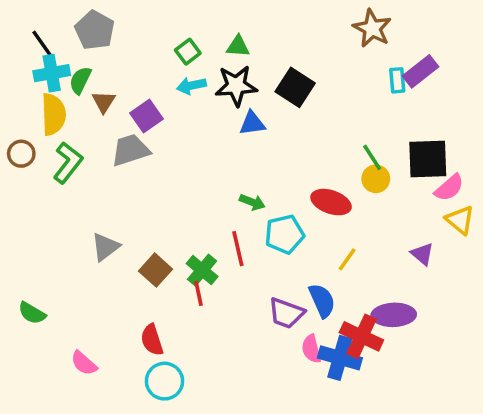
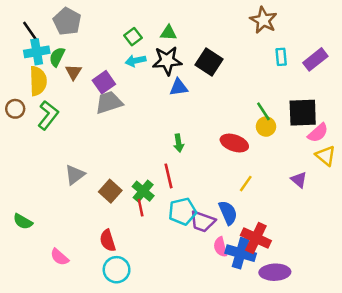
purple rectangle: (421, 71) -> (315, 59), moved
gray trapezoid: (130, 150) -> (109, 102), moved
green arrow: (252, 202) -> (179, 143), turned 60
cyan pentagon: (284, 234) -> (182, 211), moved
purple ellipse: (394, 315) -> (275, 272), moved

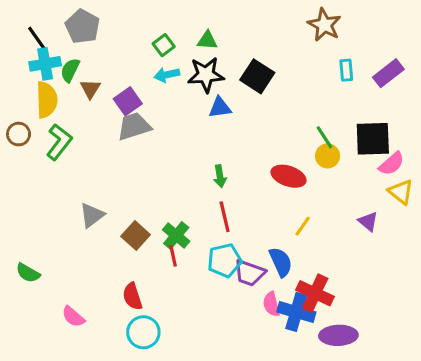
red line: (168, 176) -> (225, 217), moved

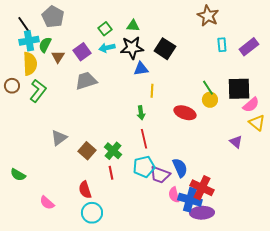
purple square: (128, 101) -> (82, 52), moved
yellow line: (303, 226) -> (152, 91), moved, turned -32
red line: (173, 256) -> (111, 173), moved
purple ellipse: (338, 335) -> (202, 213), moved

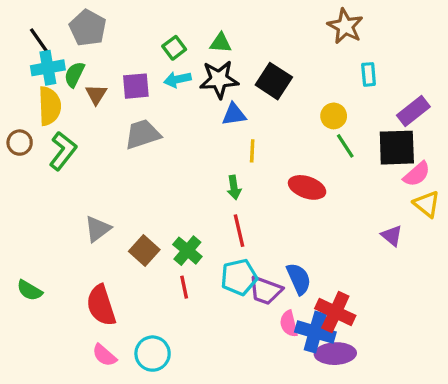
purple rectangle: (249, 47) -> (413, 111), moved
purple square: (82, 52) -> (136, 86), turned 30
yellow circle: (210, 100) -> (334, 116), moved
red semicircle: (85, 190) -> (101, 305), moved, size x1.4
pink semicircle: (47, 203) -> (104, 355), moved

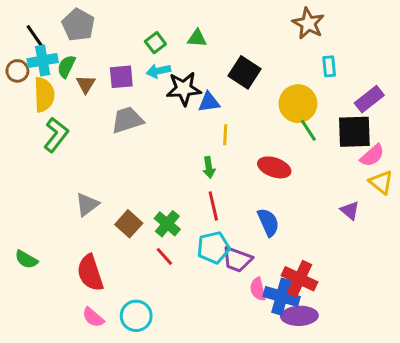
black star: (219, 79) -> (184, 89), moved
yellow circle: (334, 116) -> (298, 104), size x1.6
brown circle: (20, 143) -> (17, 71), moved
blue semicircle: (299, 279) -> (268, 222), moved
red line: (184, 287) -> (164, 256), turned -30

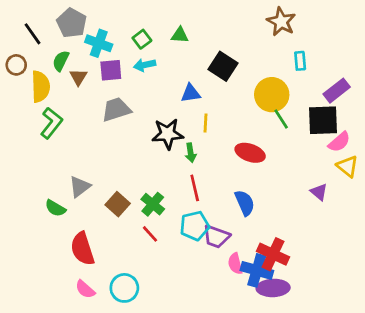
cyan cross: (43, 61) -> (99, 43), moved, turned 30
black star: (184, 89) -> (168, 134), moved
green semicircle: (26, 259) -> (55, 208), moved

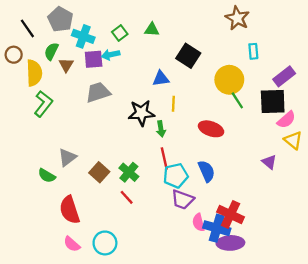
cyan arrow: (145, 65) -> (111, 55), moved
cyan pentagon: (195, 226) -> (176, 176), moved

